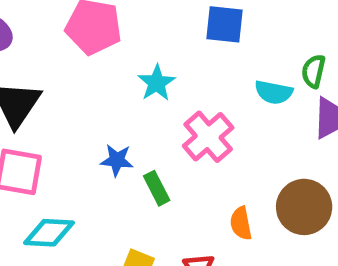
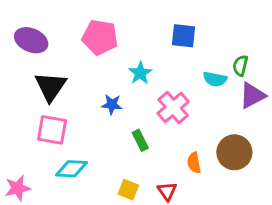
blue star: (117, 160) -> (112, 104), moved

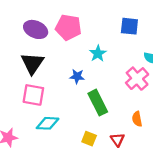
purple ellipse: (31, 40) -> (36, 29), moved
pink cross: (173, 107) -> (137, 79), moved
green rectangle: (140, 140) -> (98, 103), size x1.6

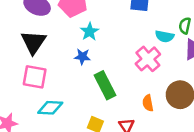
cyan star: (98, 53) -> (90, 32), moved

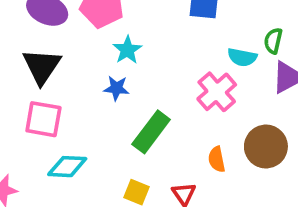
green rectangle: (105, 85) -> (151, 132), turned 64

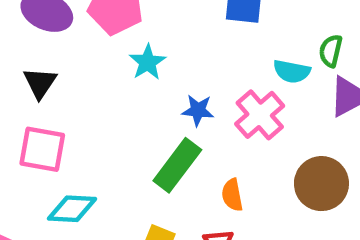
black triangle: (42, 66) -> (40, 83), size x0.7
blue star: (116, 88) -> (198, 110), moved
orange semicircle: (217, 159) -> (232, 195), moved

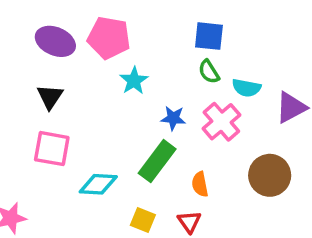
green semicircle: (331, 51) -> (209, 72), moved, turned -45
cyan diamond: (72, 209) -> (98, 184), moved

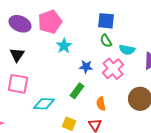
pink pentagon: (109, 38) -> (50, 22), turned -30
green rectangle: (157, 161) -> (77, 91), size x0.7

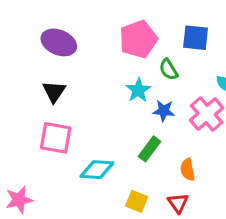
pink pentagon: (50, 22) -> (138, 39), moved
green semicircle: (106, 41) -> (168, 69), moved
cyan star: (64, 46) -> (138, 90), moved

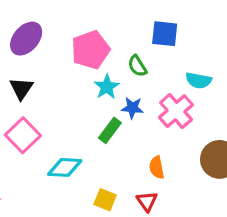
pink pentagon: (138, 39) -> (91, 50), moved
purple ellipse: (59, 42) -> (26, 39), turned -72
pink square: (56, 138) -> (23, 135), turned 36
green rectangle: (149, 149) -> (110, 130), moved

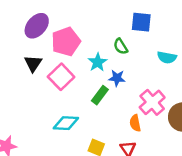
pink pentagon: (91, 50) -> (66, 42), moved
pink cross: (176, 111) -> (152, 102), moved
pink square: (23, 135) -> (61, 77), moved

